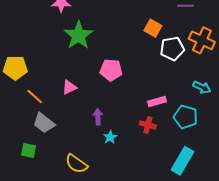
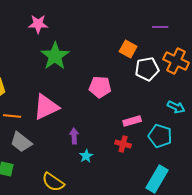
pink pentagon: (111, 70) -> (100, 87), moved
pink triangle: (69, 87) -> (46, 107), size x1.8
orange line: (35, 96) -> (12, 116), turned -36

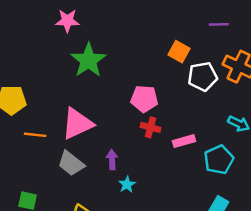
cyan pentagon: (160, 136) -> (219, 160), turned 30
gray trapezoid: (21, 142) -> (71, 163), moved
red cross: (123, 144) -> (150, 127), moved

